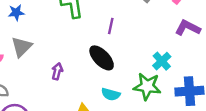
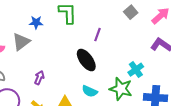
blue star: (16, 13) -> (36, 22), moved
purple arrow: (57, 71) -> (39, 78), moved

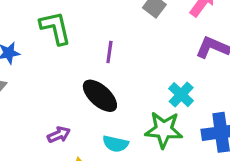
purple arrow: (39, 78) -> (59, 135), moved, turned 56

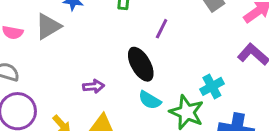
cyan semicircle: (116, 144) -> (150, 100), moved

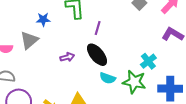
purple line: (162, 29) -> (98, 28), moved
purple arrow: (94, 86) -> (67, 57), moved

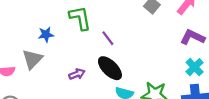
purple line: (98, 28) -> (108, 38), turned -48
cyan cross: (148, 61) -> (195, 67), moved

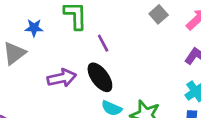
purple arrow: (77, 74) -> (62, 78), size x1.5

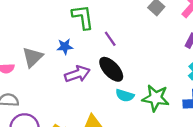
blue star: (34, 28) -> (65, 47), moved

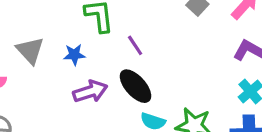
gray triangle: (33, 57) -> (30, 50), moved, turned -30

